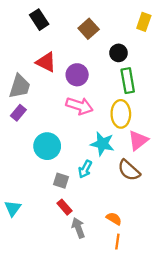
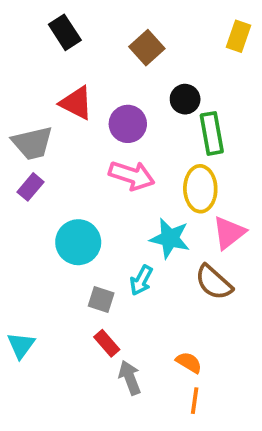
black circle: (118, 53) -> (185, 99), moved
gray trapezoid: (20, 86) -> (32, 143), turned 60

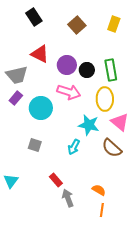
yellow rectangle: (238, 36) -> (114, 24), moved
black circle: (185, 99) -> (87, 70), moved
pink triangle: (229, 233) -> (120, 122), turned -42
cyan circle: (78, 242) -> (41, 108), moved
gray square: (101, 299) -> (35, 145), moved

